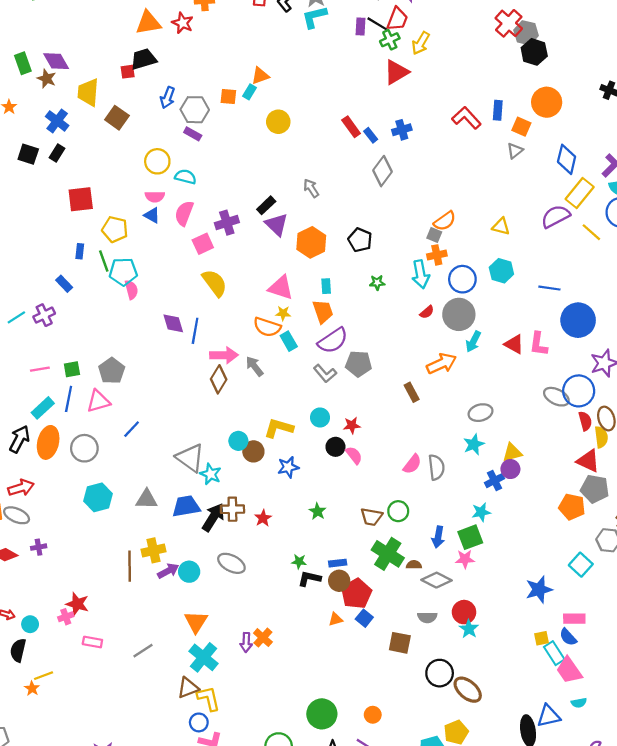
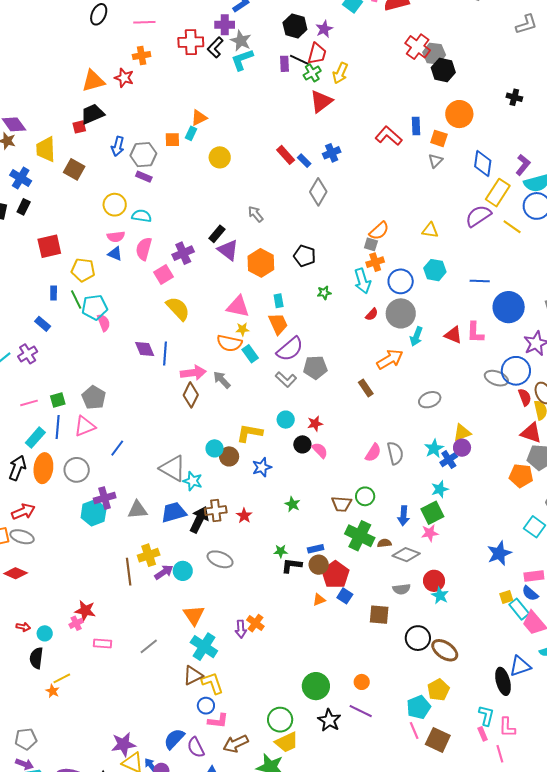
cyan star: (474, 444) -> (434, 449), moved
purple cross: (39, 547) -> (105, 498), moved, size x1.5

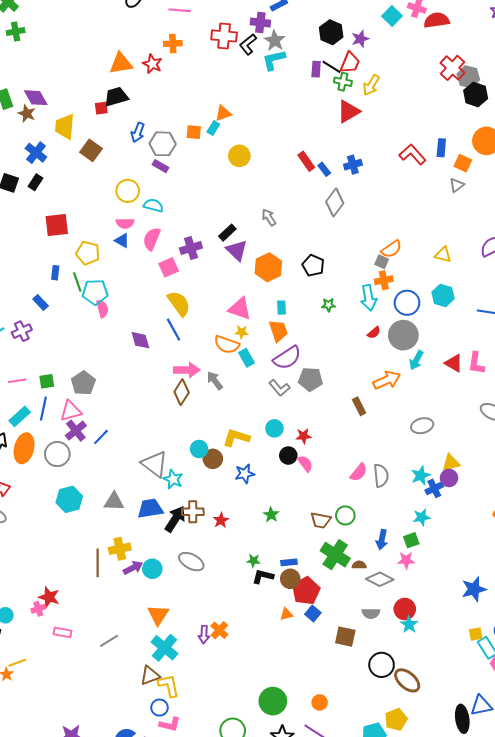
green cross: (312, 73) -> (343, 82), turned 36
blue line: (165, 354) -> (174, 330), moved, turned -40
purple cross: (105, 498) -> (76, 431), moved, turned -30
green square: (432, 513) -> (411, 540), size x0.7

